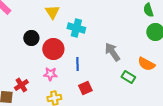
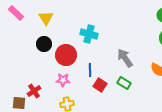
yellow triangle: (52, 12) -> (46, 18), moved
green rectangle: (128, 77) -> (124, 83), moved
red square: (85, 88) -> (100, 85), moved, turned -32

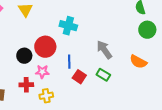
black circle: (44, 44) -> (24, 56), moved
red cross: (34, 91) -> (26, 85), moved, turned 32

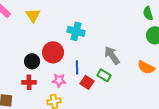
pink star: (42, 72) -> (59, 80), moved
green rectangle: (103, 75) -> (104, 75), moved
red cross: (26, 85) -> (29, 82), moved

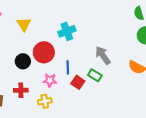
yellow triangle: (33, 15) -> (24, 24), moved
cyan cross: (76, 31) -> (67, 31), turned -36
red cross: (29, 82) -> (21, 90), moved

